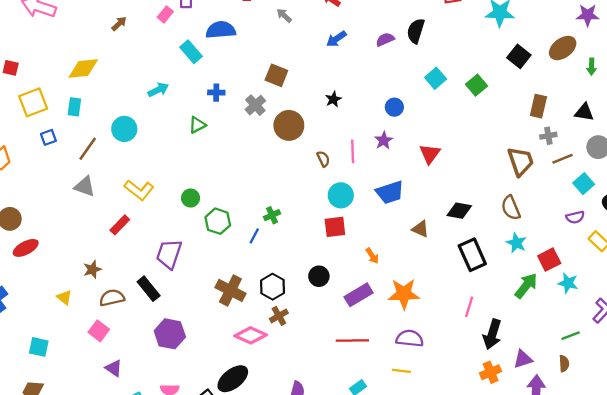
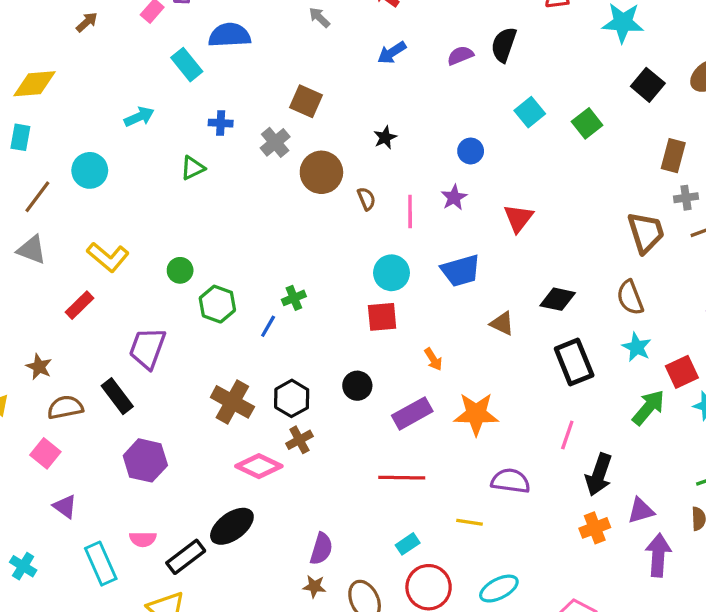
brown semicircle: (323, 159) -> (366, 199), moved
brown star: (92, 269) -> (39, 367), turned -30
purple semicircle: (410, 338) -> (511, 481), moved

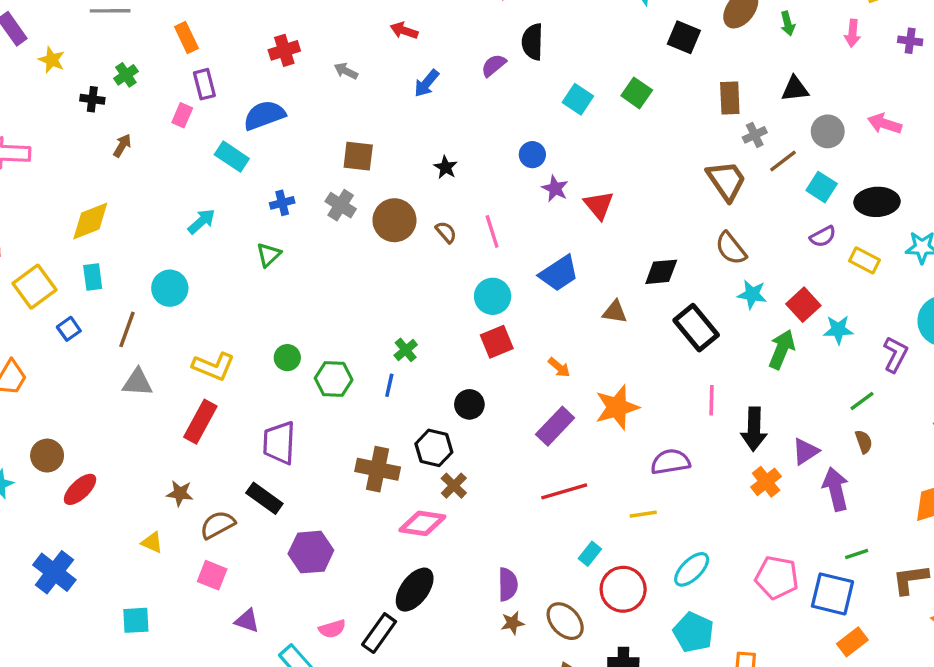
purple star: (454, 197) -> (555, 188), moved
red rectangle: (79, 305) -> (200, 422), size x1.4
black circle: (357, 386) -> (469, 404), moved

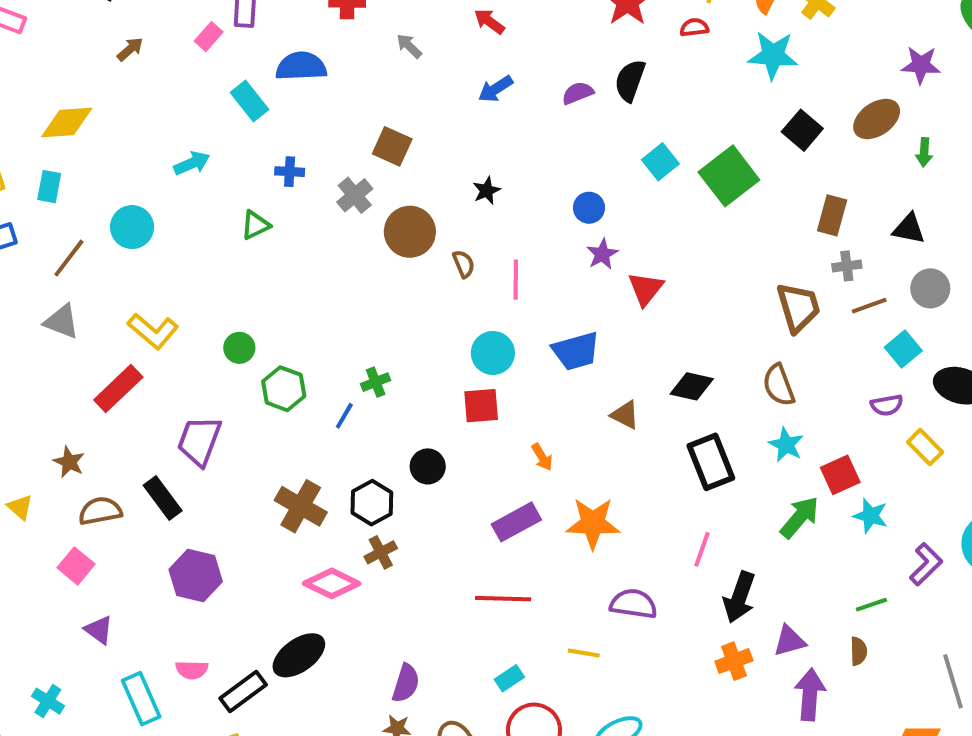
green square: (637, 93) -> (729, 176), size x1.6

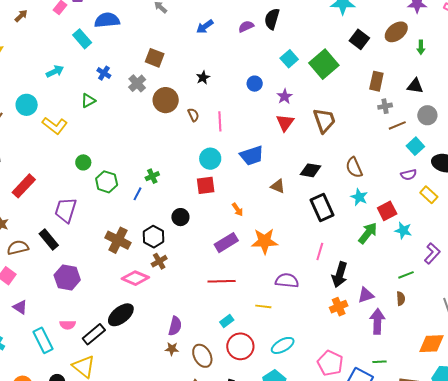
blue cross: (290, 172) -> (104, 73), turned 32
purple star: (602, 254) -> (285, 96), moved
brown trapezoid: (798, 307) -> (324, 120), moved
yellow L-shape: (153, 331) -> (55, 126), moved

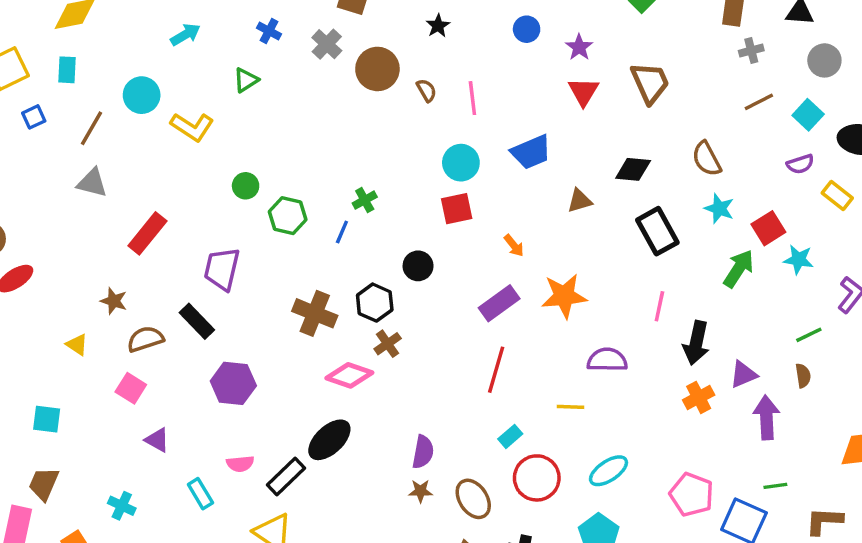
brown line: (397, 125) -> (759, 102), moved
brown triangle: (278, 186) -> (580, 201), turned -35
red line: (222, 281) -> (496, 370), turned -68
cyan rectangle: (43, 340) -> (200, 494), size x0.7

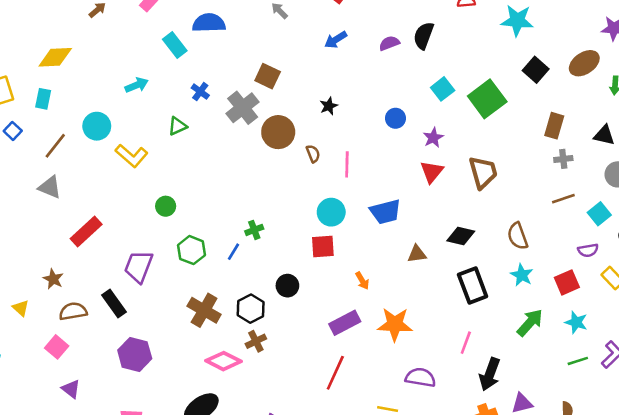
gray cross: (327, 44) -> (243, 108), size x1.4
blue square: (34, 117) -> (13, 131), turned -30
green hexagon: (288, 216) -> (191, 250), moved
red square: (768, 228) -> (567, 282), moved
green line: (809, 335) -> (578, 361), moved

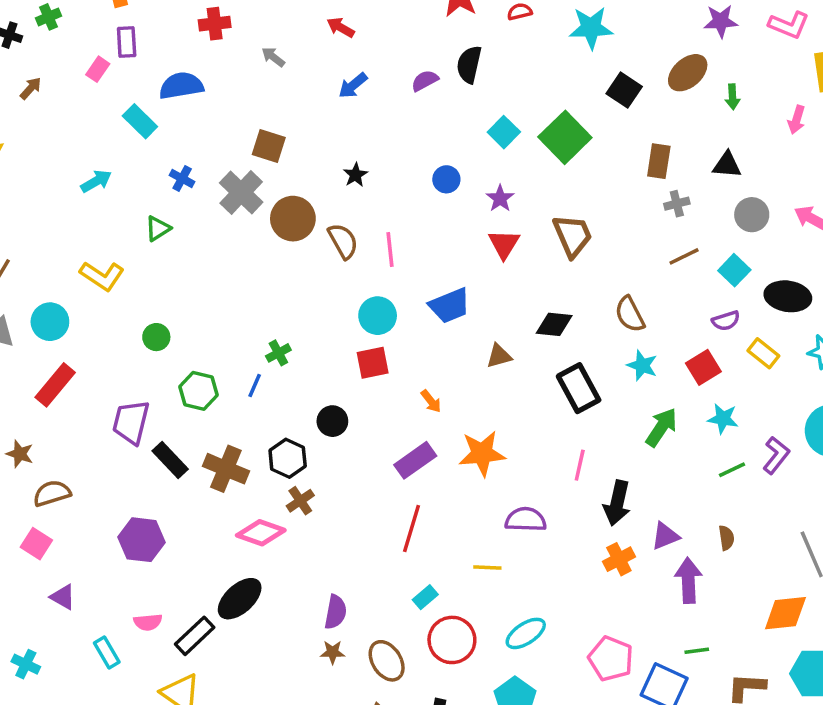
cyan circle: (97, 126) -> (50, 322), moved
brown semicircle: (313, 154) -> (343, 241), size x1.5
black rectangle: (114, 303) -> (170, 460), moved

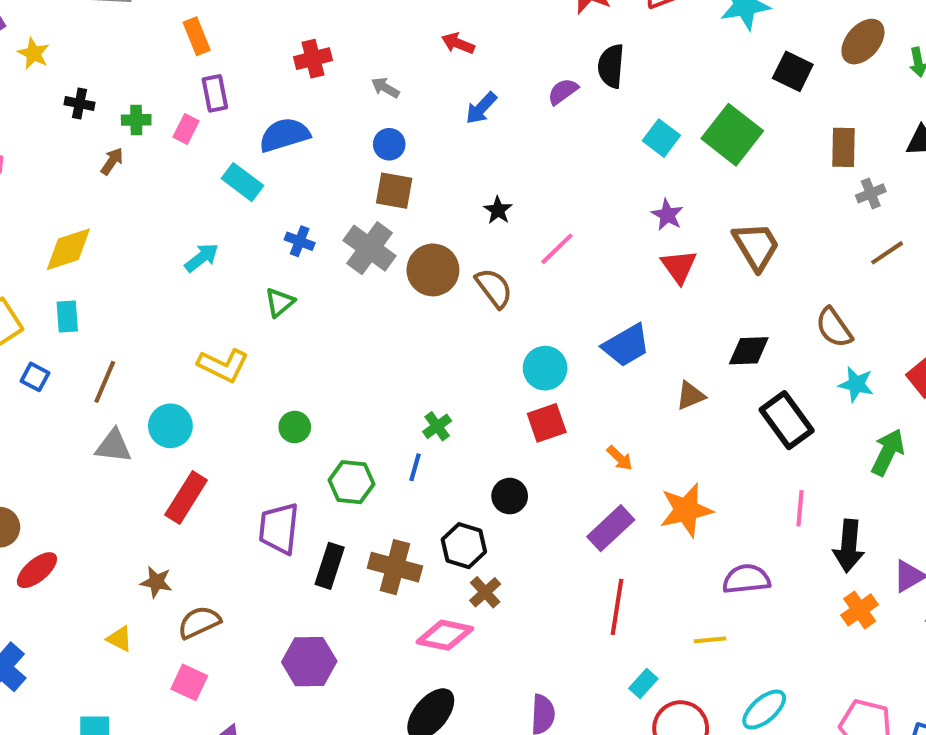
green cross: (49, 17) -> (136, 120), moved, turned 30
blue circle: (446, 179) -> (389, 144), moved
pink line: (390, 249) -> (557, 249), moved, turned 60
black rectangle: (170, 460) -> (330, 566), turned 69

